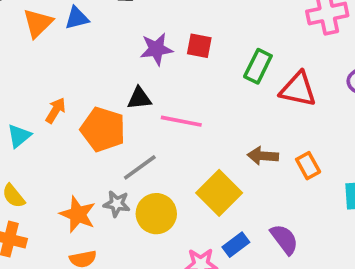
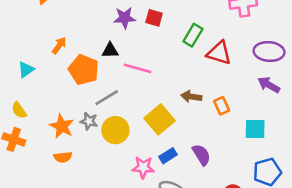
orange arrow: (56, 110) -> (59, 45), moved

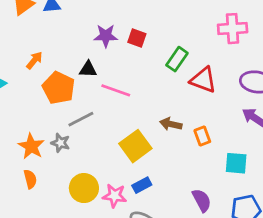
yellow circle: (115, 130) -> (84, 188), moved
purple semicircle: (201, 155) -> (202, 200), moved
orange semicircle: (63, 157) -> (30, 179), turned -102

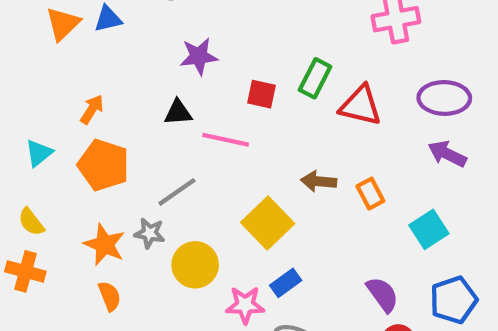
red square: (137, 38) -> (262, 94), moved
orange pentagon: (59, 88) -> (103, 165), moved
cyan square: (236, 163) -> (429, 229), turned -30
yellow circle: (84, 188) -> (195, 265), moved

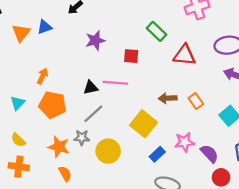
green rectangle: (315, 78) -> (157, 31), moved, turned -66
black triangle: (178, 112) -> (91, 88), moved
pink star: (245, 305) -> (185, 142), moved

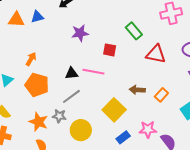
orange triangle: (21, 33) -> (16, 20), turned 48
orange rectangle: (196, 101) -> (161, 95), turned 72

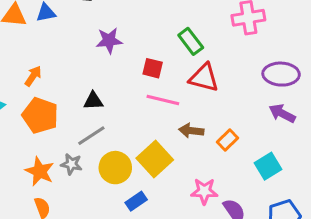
red triangle: (156, 54) -> (204, 78), moved
pink line: (93, 72) -> (163, 100), moved
yellow circle: (81, 130) -> (115, 168), moved
blue rectangle: (123, 137) -> (136, 201), moved

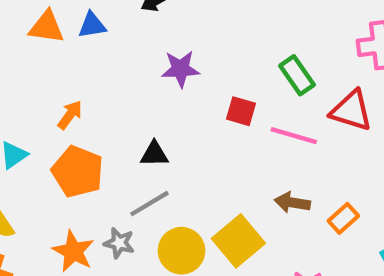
red triangle: (204, 78) -> (351, 111), moved
pink line: (163, 100) -> (294, 136), moved

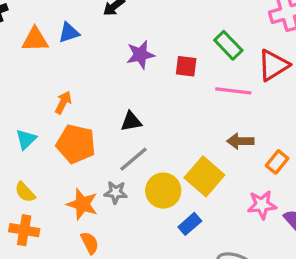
red square: (241, 111) -> (186, 66), moved
red triangle: (351, 111) -> (273, 65), turned -40
orange rectangle: (343, 218) -> (277, 162), moved

